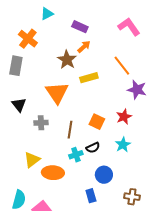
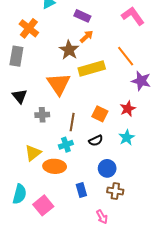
yellow rectangle: (89, 78) -> (92, 68), size x1.4
cyan cross: (76, 155) -> (66, 145), moved
blue rectangle: (91, 196) -> (81, 190), moved
brown cross: (132, 197) -> (115, 191), moved

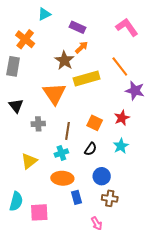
black semicircle: (96, 141) -> (91, 149), turned -32
orange ellipse: (55, 166) -> (62, 178), moved
pink square: (43, 205) -> (39, 212), turned 36

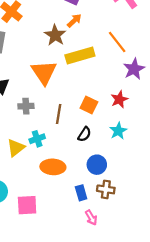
purple star: (135, 91) -> (134, 69), turned 30
cyan cross: (61, 153) -> (37, 139), moved
blue rectangle: (76, 197) -> (81, 193), moved

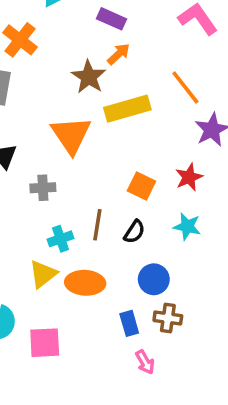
brown line: (59, 114) -> (97, 225), moved
cyan star: (118, 131) -> (187, 226), turned -30
yellow triangle: (16, 148) -> (43, 274), moved

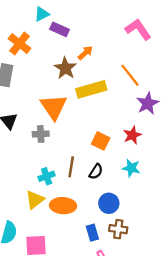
purple rectangle: (112, 19) -> (59, 29), moved
gray cross: (43, 188) -> (41, 134), moved

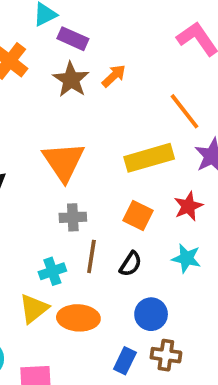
brown star: (65, 68) -> (71, 80), moved
yellow rectangle: (91, 89) -> (149, 158), moved
gray cross: (41, 134) -> (73, 217), moved
blue rectangle: (92, 233) -> (125, 361), turned 42

